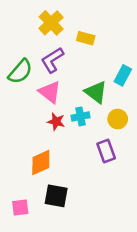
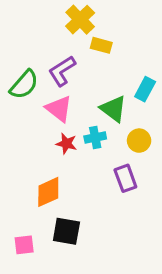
yellow cross: (51, 23) -> (80, 20), moved

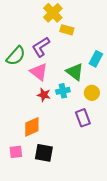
pink square: (24, 245) -> (16, 152), moved

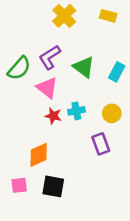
yellow rectangle: (67, 30) -> (108, 16), moved
green triangle: (75, 72) -> (84, 67), moved

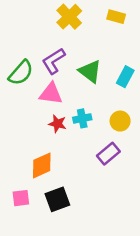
pink triangle: (47, 88) -> (51, 94), turned -30
purple rectangle: (101, 144) -> (108, 154), turned 70
black square: (53, 186) -> (57, 199), turned -30

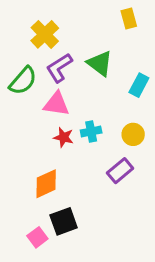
yellow cross: (69, 17) -> (45, 34), moved
yellow rectangle: (116, 17) -> (129, 18), turned 60
green triangle: (90, 71) -> (100, 63), moved
pink square: (21, 198) -> (37, 237), moved, turned -30

